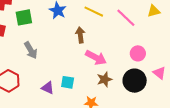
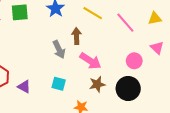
gray arrow: (31, 50) -> (59, 49), moved
pink triangle: (159, 73) -> (157, 48), moved
purple triangle: (48, 88) -> (24, 87), moved

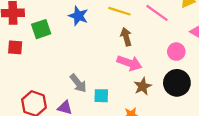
brown arrow: (77, 36) -> (126, 37), moved
gray arrow: (59, 49) -> (78, 83), moved

